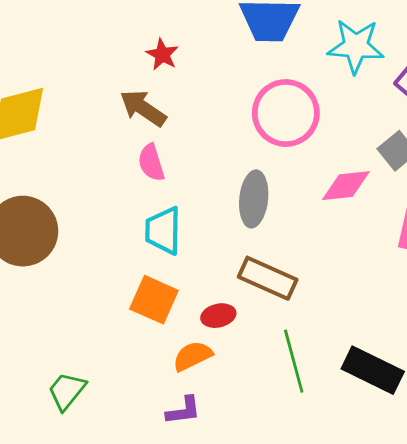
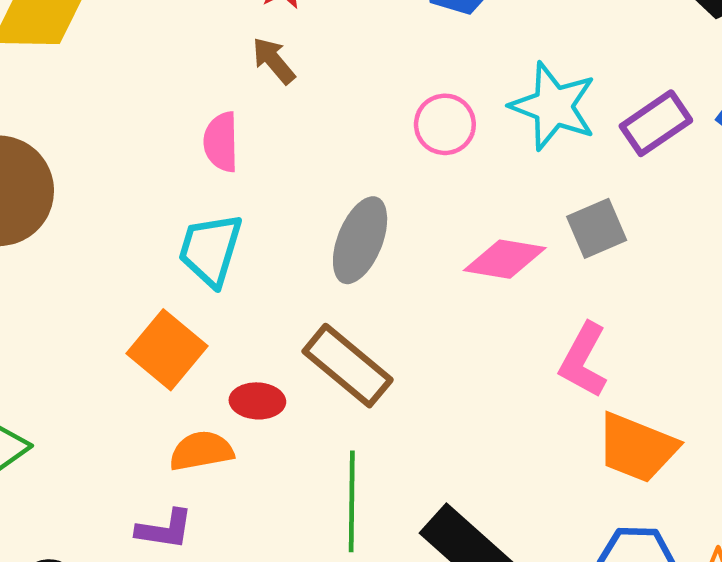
cyan star: (356, 46) -> (553, 106), moved
brown arrow: (143, 108) -> (274, 61), moved, size x0.7
pink circle: (286, 113) -> (445, 124), size x0.6

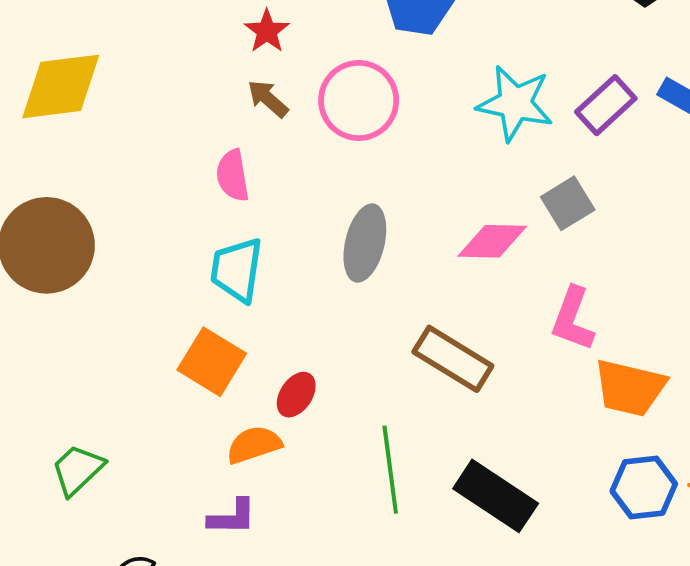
pink circle: (445, 124) -> (359, 100), moved, size x1.5
brown rectangle: (348, 366) -> (453, 359), moved
red ellipse: (257, 401) -> (296, 395), turned -51

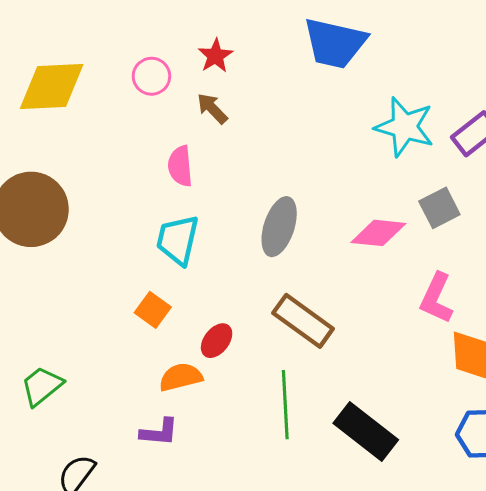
pink circle: (359, 100) -> (151, 76), moved, size x0.6
brown rectangle: (453, 359) -> (303, 321), moved
orange square: (212, 362) -> (153, 310), size x0.7

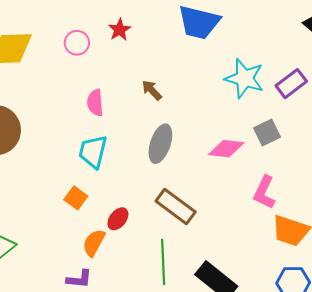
brown arrow: (212, 108) -> (152, 90), moved
orange semicircle: (181, 377) -> (94, 243), turned -48

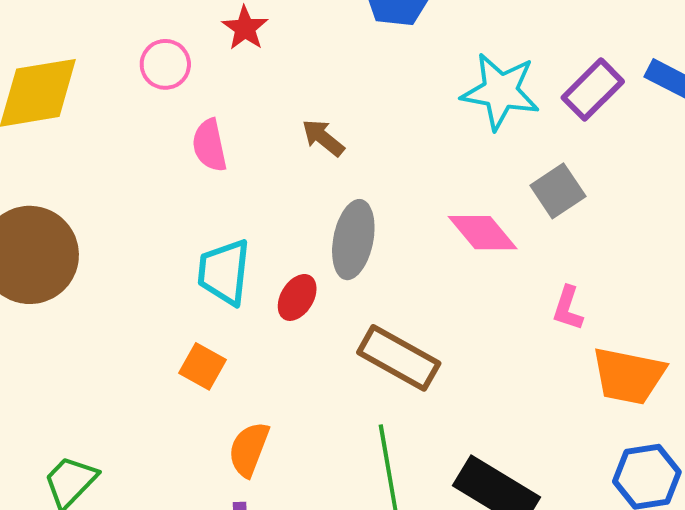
pink semicircle: (95, 103) -> (210, 145), moved
pink diamond: (226, 149) -> (483, 233), turned 51
pink L-shape: (264, 192) -> (568, 308), size x0.7
red ellipse: (118, 219) -> (297, 297), moved

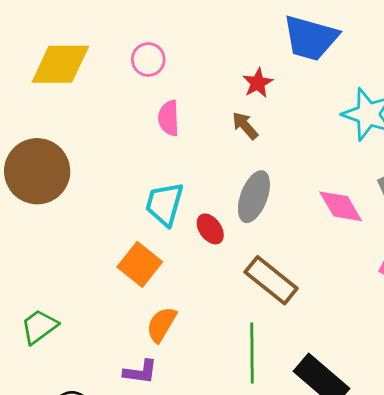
red star: (245, 28) -> (258, 83), moved
red ellipse: (297, 297) -> (210, 229), turned -76
orange square: (203, 366) -> (140, 264), size x1.4

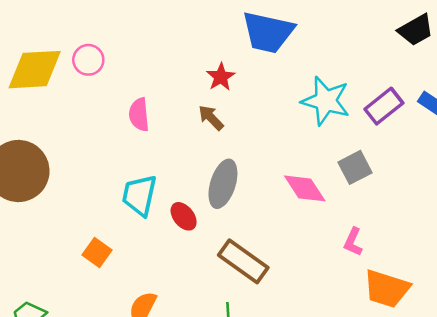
pink circle: (148, 59) -> (88, 60), moved
orange square: (140, 264) -> (97, 253), moved, size x0.7

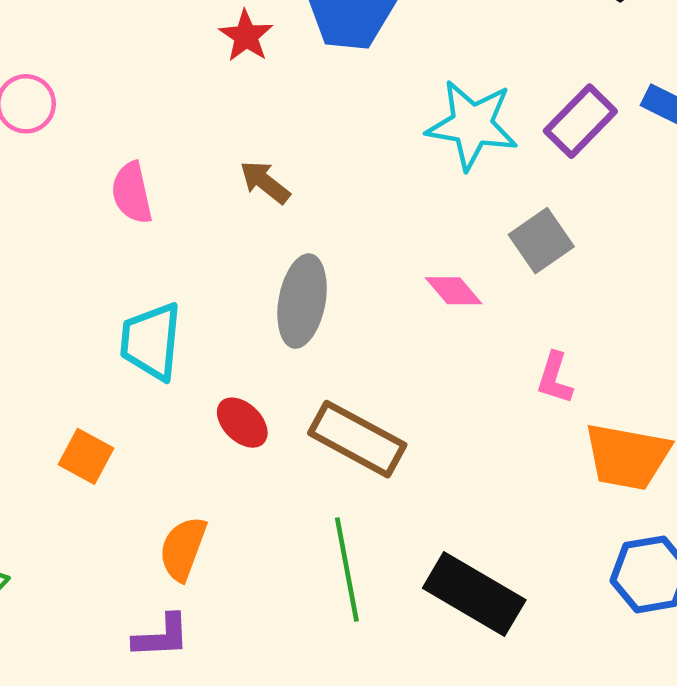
red star: (221, 77) -> (246, 36), moved
pink diamond: (305, 188) -> (454, 291), size x0.7
red ellipse: (184, 216) -> (242, 423), moved

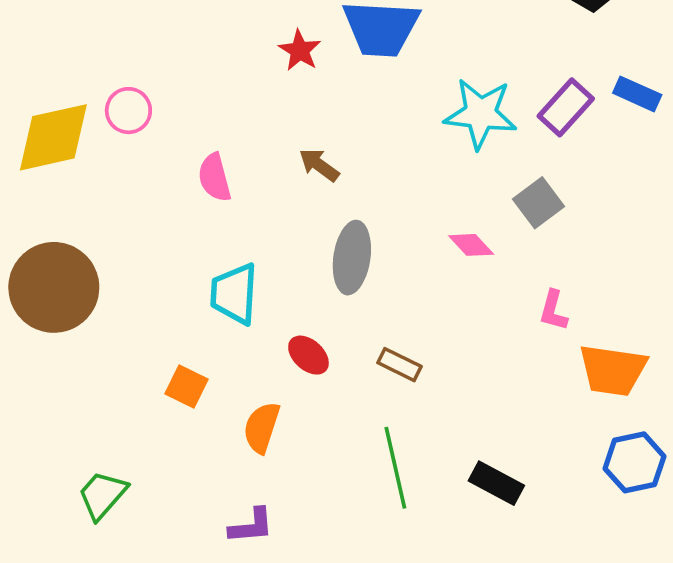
brown rectangle: (357, 439) -> (400, 365), size x0.6
orange semicircle: (183, 549) -> (262, 427), moved
black rectangle: (474, 594) -> (496, 483), size x0.7

